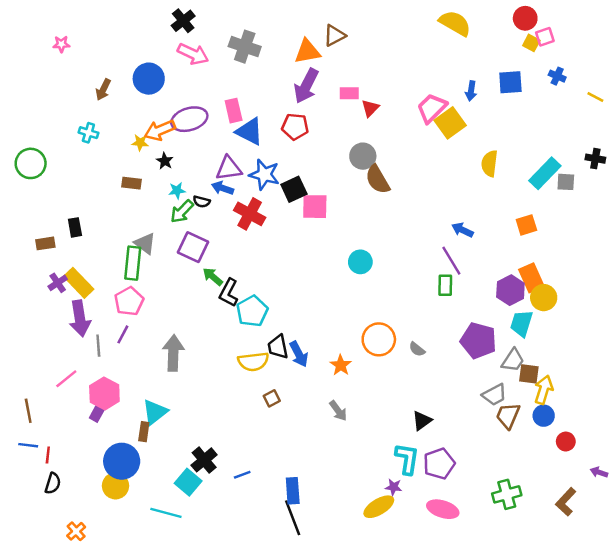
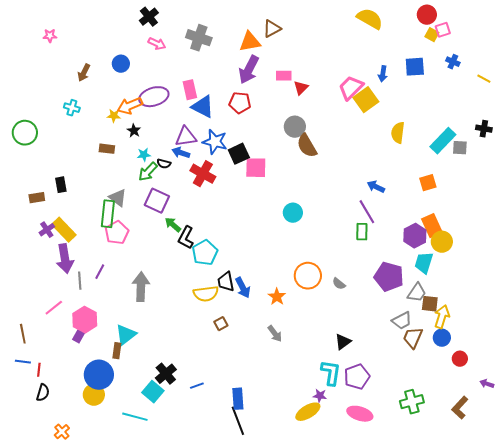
pink arrow: (193, 54) -> (157, 44), size x0.7
blue circle: (149, 79) -> (121, 64), size x0.7
pink pentagon: (129, 301) -> (117, 233), moved

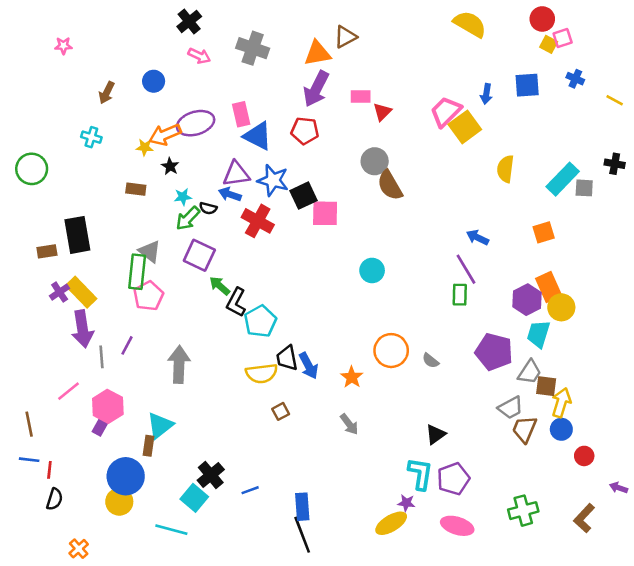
black rectangle: (61, 185) -> (77, 235), size x1.8

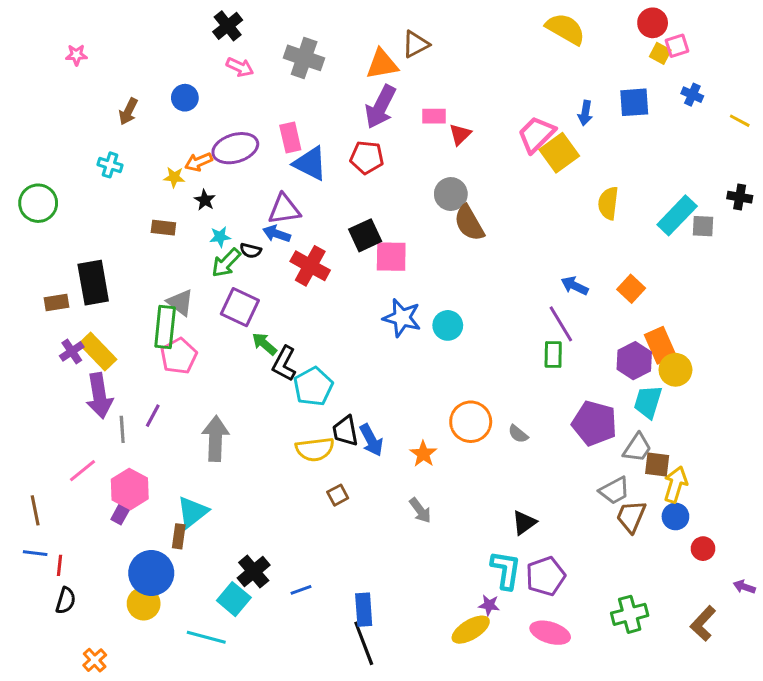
orange arrow: (165, 135) -> (199, 162), size x0.7
blue star: (273, 180) -> (402, 318), moved
orange square: (544, 232) -> (631, 289), moved, turned -30

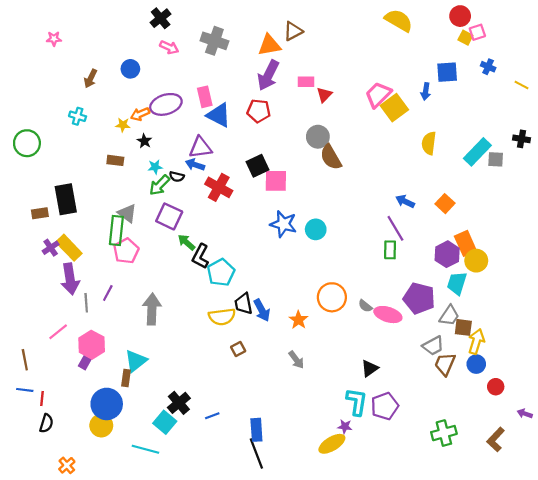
blue arrow: (585, 113) -> (426, 91), moved
pink ellipse: (550, 633) -> (388, 315), moved

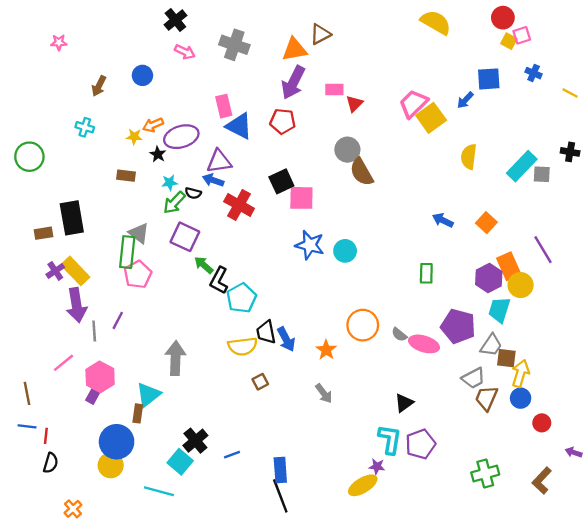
blue arrow: (426, 91) -> (465, 100), turned 35
purple ellipse: (166, 104) -> (181, 137), moved
purple line: (395, 228) -> (543, 250), moved
gray arrow: (152, 309) -> (175, 358), moved

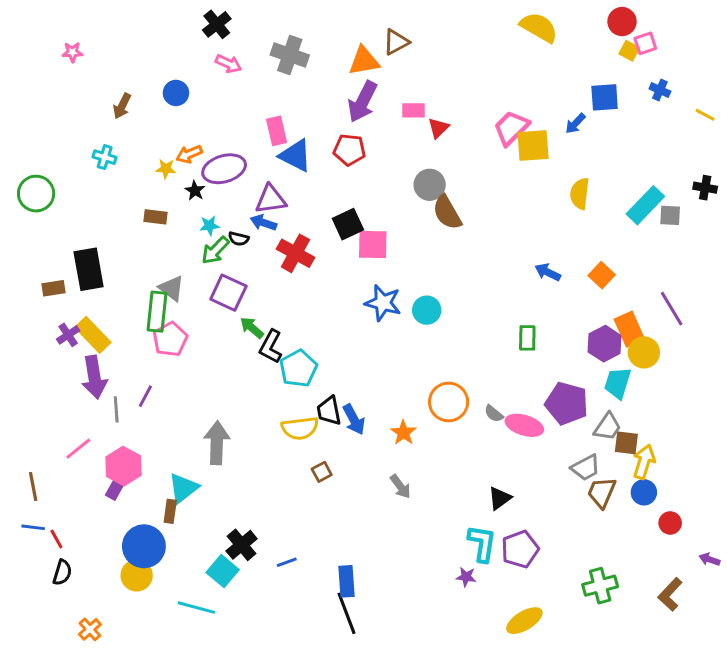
yellow square: (431, 118) -> (533, 145), turned 32
red line: (46, 436) -> (56, 539), turned -35
yellow ellipse: (363, 485) -> (524, 621), moved

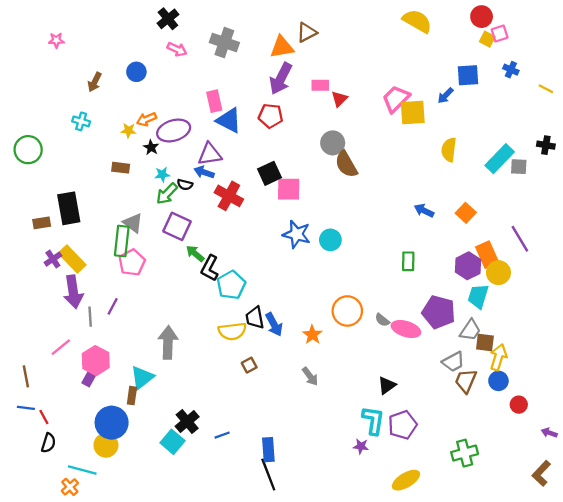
brown L-shape: (670, 594) -> (541, 473), moved
cyan line: (196, 608) -> (82, 470), moved

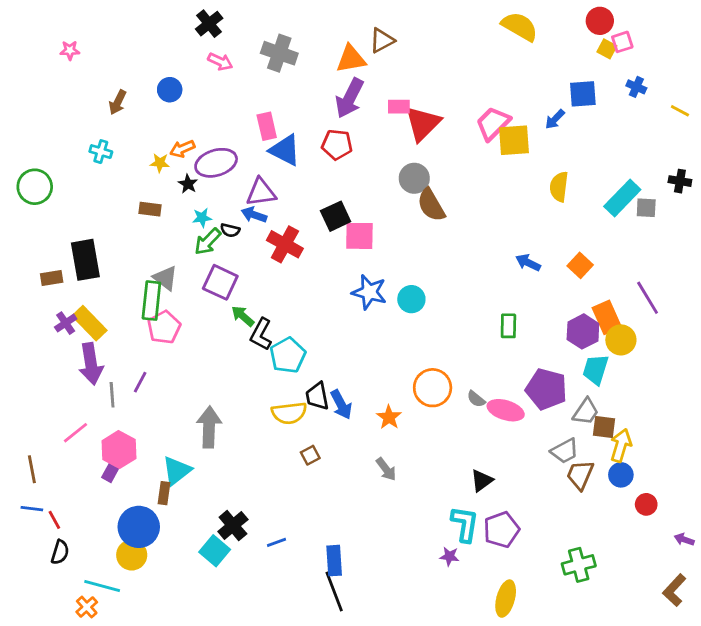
red triangle: (339, 99) -> (423, 123), size x1.8
yellow ellipse: (406, 480) -> (506, 599), turned -44

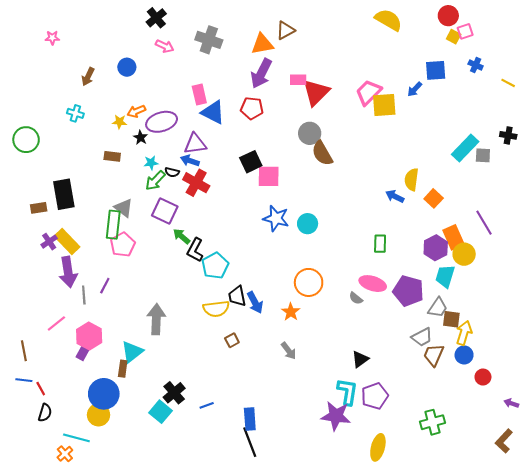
yellow semicircle: (559, 187) -> (412, 180), moved
red cross: (285, 244) -> (196, 183), moved
orange circle: (433, 388) -> (309, 282), moved
pink ellipse: (506, 410) -> (373, 284), moved
purple star: (449, 556) -> (336, 416), size x2.0

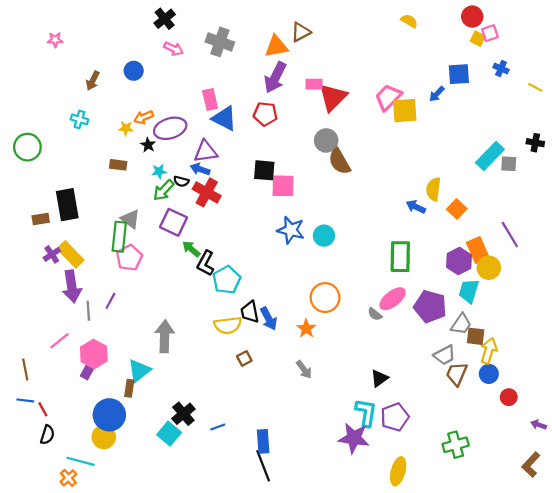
yellow semicircle: (388, 20) -> (409, 21), size x0.6
black square: (251, 162) -> (264, 170), turned 30
green rectangle: (380, 244) -> (400, 257), size x1.6
pink ellipse: (373, 284) -> (393, 299), turned -55

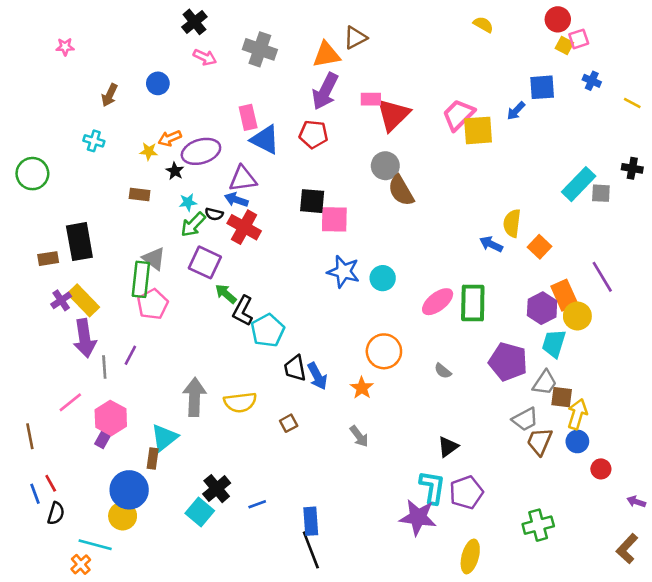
pink ellipse: (393, 299) -> (438, 302), moved
yellow semicircle: (228, 325) -> (240, 402), moved
blue line: (25, 400) -> (35, 494), moved, turned 63

